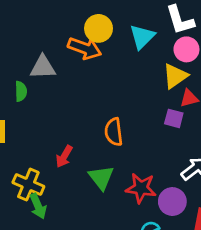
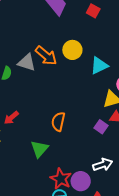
orange arrow: (85, 48) -> (46, 56), moved
red arrow: (64, 156) -> (11, 118), moved
red star: (141, 188) -> (61, 179), moved

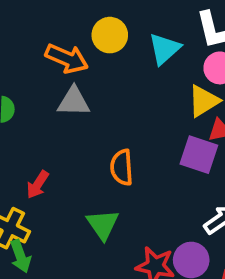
gray triangle: (27, 62) -> (74, 102), moved
purple square: (101, 127) -> (199, 155), size x1.5

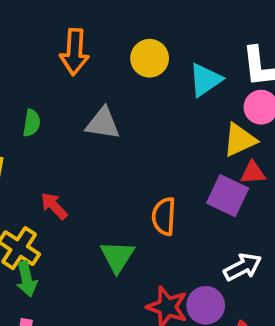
orange arrow: (67, 58) -> (74, 52), moved, turned 63
orange semicircle: (122, 167) -> (164, 216), moved
red arrow: (38, 185) -> (54, 206), turned 96

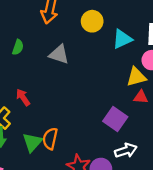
purple square: (228, 196) -> (115, 119), moved
orange semicircle: (164, 216) -> (50, 139), moved
green triangle: (117, 257) -> (32, 142), moved

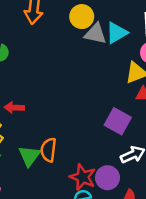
gray triangle: (59, 54) -> (95, 34), moved
red arrow: (23, 97) -> (14, 108), turned -48

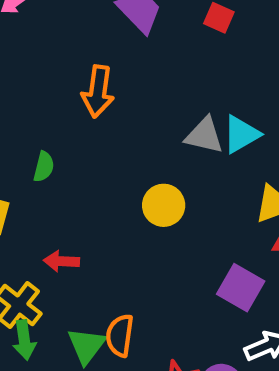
yellow circle: (82, 17) -> (164, 205), moved

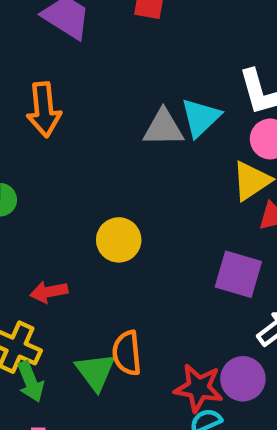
yellow circle: (164, 205) -> (119, 240), moved

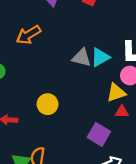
orange arrow: (44, 110) -> (28, 35), turned 50

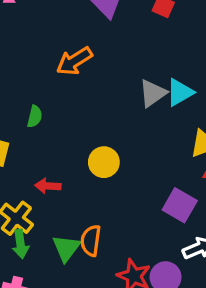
gray triangle: (82, 58) -> (153, 93), turned -48

